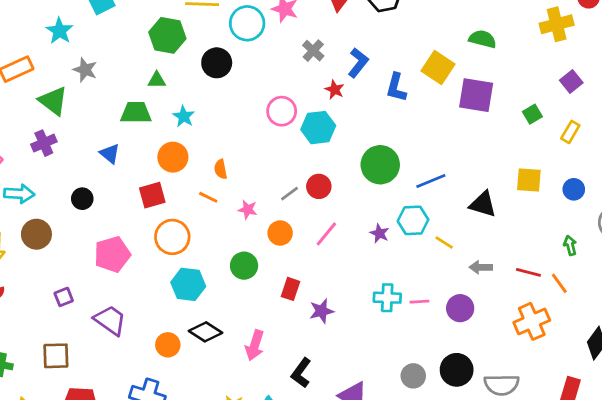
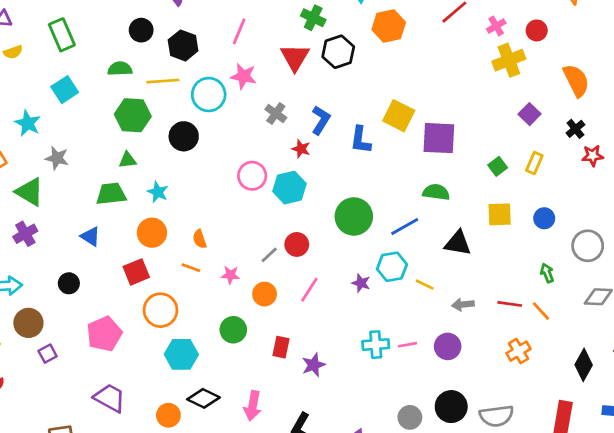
green semicircle: (483, 39) -> (436, 192), moved
green square: (532, 114) -> (498, 166), moved
purple square: (64, 297) -> (48, 354), moved
orange cross: (532, 321) -> (518, 351), size x0.7

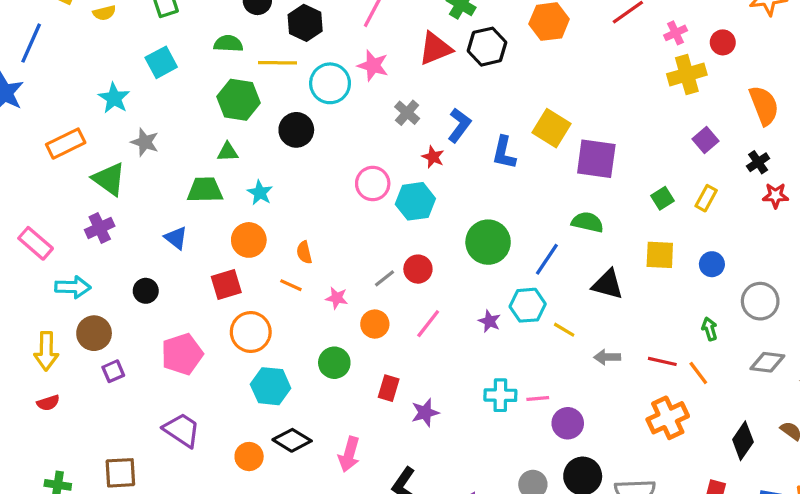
red triangle: (295, 57) -> (435, 49), turned 32
blue line: (405, 227) -> (547, 259), turned -32
purple circle: (448, 346) -> (568, 423), moved
orange cross: (518, 351) -> (668, 418), size x1.4

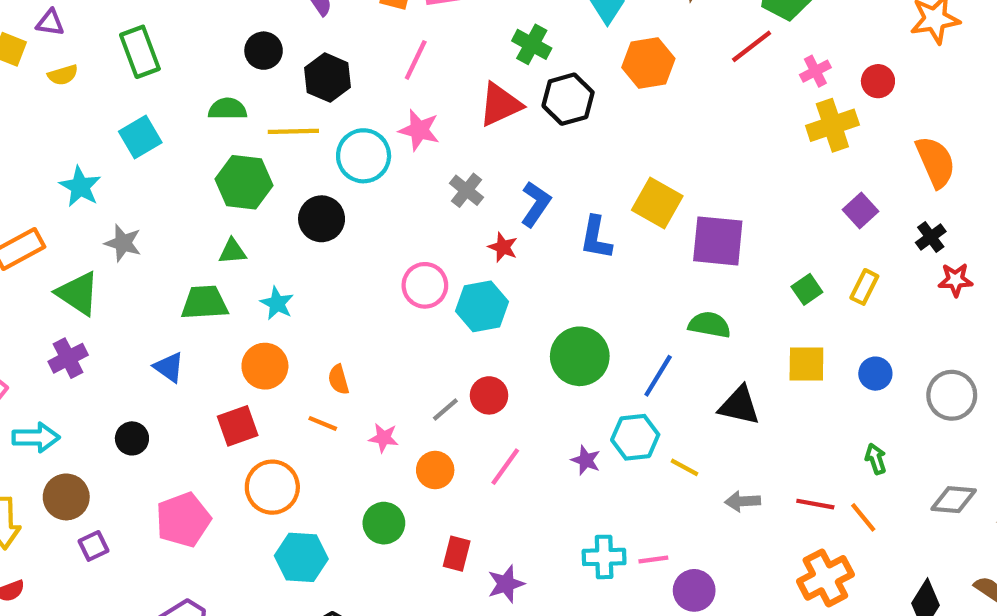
gray circle: (760, 301) -> (952, 395), moved

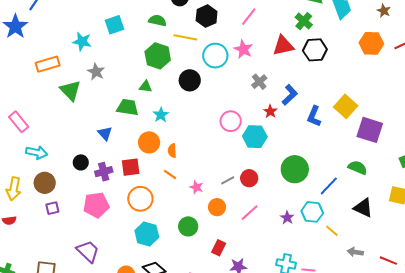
orange hexagon: (648, 63) -> (371, 43), moved
cyan star: (80, 187) -> (82, 42), turned -30
purple cross: (68, 358) -> (104, 172), moved
orange semicircle: (338, 380) -> (172, 151), moved

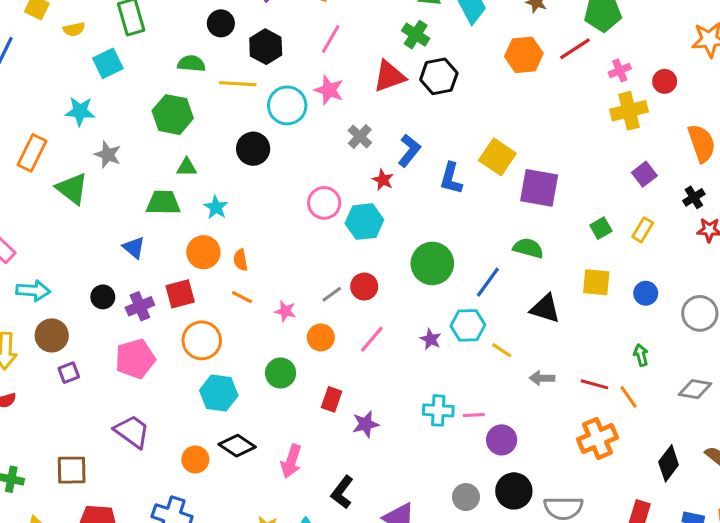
cyan square: (115, 25) -> (108, 63), moved
green hexagon: (158, 56) -> (173, 115), moved
orange rectangle: (48, 64) -> (32, 153), turned -40

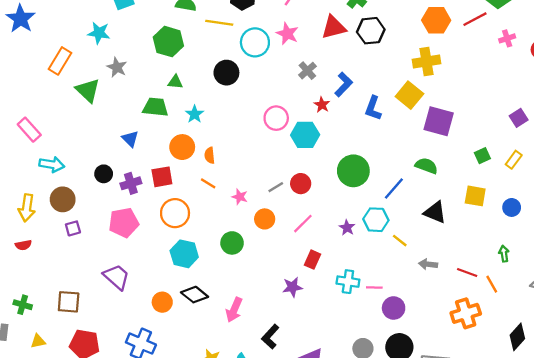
yellow cross: (629, 111) -> (427, 62), moved
red rectangle: (332, 399) -> (312, 260), moved

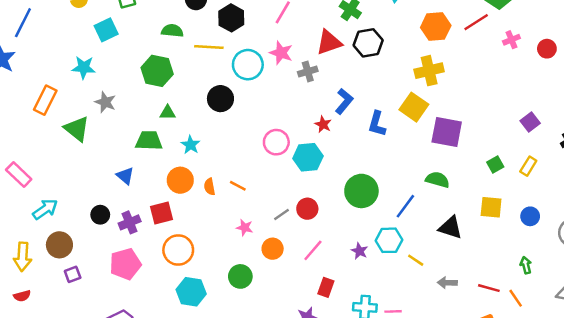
gray cross: (307, 71) -> (308, 72), moved, turned 30
cyan arrow: (52, 164) -> (45, 209), turned -40
orange line: (208, 183) -> (238, 186), moved

